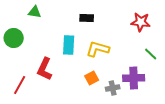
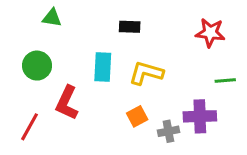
green circle: (14, 38) -> (37, 66), moved
green line: (151, 54) -> (225, 80), turned -48

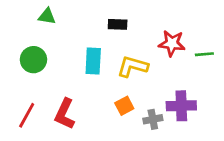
red star: (210, 33) -> (172, 43), moved
green line: (225, 80) -> (204, 54), moved
red L-shape: (67, 103) -> (65, 114), moved

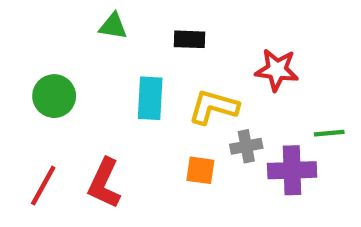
green triangle: (47, 16) -> (113, 26), moved
green line: (204, 54) -> (329, 133), moved
orange square: (124, 106) -> (200, 170), turned 36
gray cross: (153, 119) -> (246, 146), moved

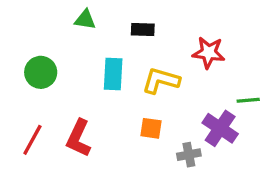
gray cross: (246, 146) -> (189, 155), moved
purple cross: (292, 170) -> (220, 128), turned 36

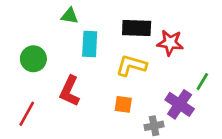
black rectangle: (143, 30) -> (137, 28), moved, size x1.5
cyan rectangle: (113, 74) -> (90, 44), moved
green line: (248, 100) -> (202, 82), turned -54
red L-shape: (79, 138) -> (70, 91), moved

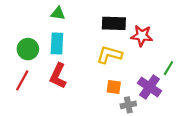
cyan rectangle: (90, 44) -> (57, 43), moved
orange square: (123, 104) -> (114, 87), moved
red line: (27, 114) -> (22, 80), moved

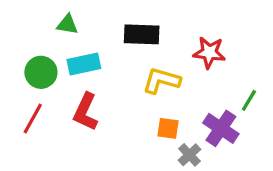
green triangle: (58, 13) -> (67, 24), moved
black rectangle: (114, 23) -> (142, 34), moved
cyan rectangle: (57, 43) -> (84, 64), turned 75
gray cross: (128, 105) -> (189, 155), turned -32

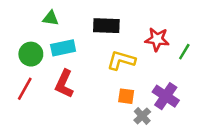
green line: (249, 100) -> (184, 52), moved

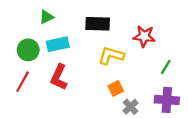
green triangle: (51, 18) -> (46, 17), turned -35
green line: (184, 52) -> (166, 67), moved
orange square: (126, 96) -> (116, 89), turned -35
purple cross: (166, 96) -> (167, 100), moved, turned -30

